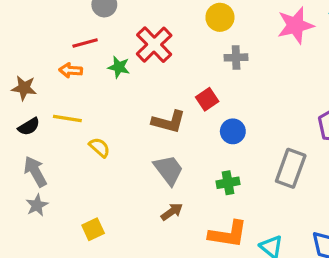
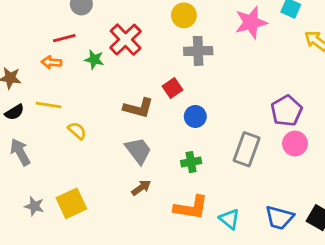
gray cross: (236, 57) -> (198, 51), size x1.4
gray star: (37, 205) -> (34, 206), moved, turned -30
yellow square: (93, 229) -> (71, 203), size x1.5

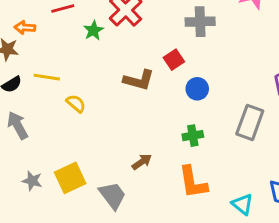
green star: (94, 59) -> (93, 30), turned 30
orange arrow: (51, 62) -> (25, 27), moved
gray trapezoid: (138, 151) -> (112, 195), moved
orange L-shape: (191, 208) -> (193, 182), turned 72
cyan triangle: (229, 219) -> (242, 204), moved

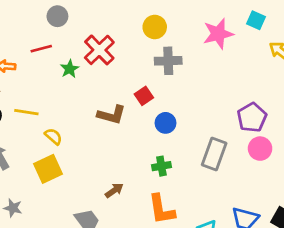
yellow square: (70, 178) -> (48, 169), moved

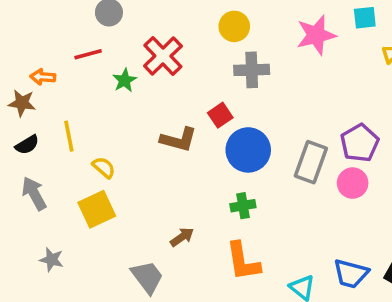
cyan square: (256, 20) -> (365, 18), turned -30
yellow line: (26, 112) -> (69, 136), turned 70
blue circle: (165, 123) -> (248, 150), size x1.6
pink circle: (260, 149) -> (353, 183), moved
gray rectangle: (214, 154) -> (311, 162), moved

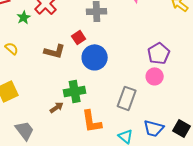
gray rectangle: (311, 162) -> (127, 98), moved
yellow semicircle: (104, 167) -> (12, 48), moved
green cross: (243, 206) -> (75, 91), moved, size x1.5
gray trapezoid: (147, 277) -> (25, 130), moved

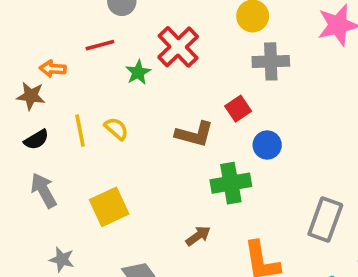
blue circle: (95, 57) -> (267, 145), size x0.6
green cross: (75, 91) -> (231, 183), moved

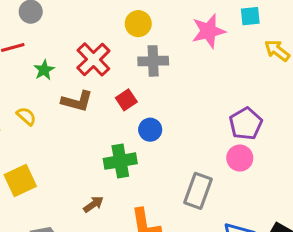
red cross: (178, 47) -> (93, 59), moved
brown L-shape: (194, 134) -> (77, 101), moved

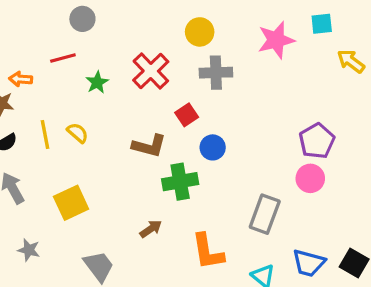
brown L-shape: (77, 101) -> (149, 146), moved

